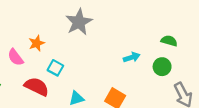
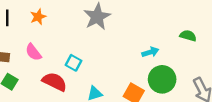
orange star: (37, 43) -> (38, 17), moved
green circle: (162, 67) -> (162, 79), moved, size x1.5

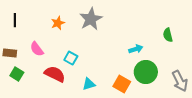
orange star: (38, 17) -> (58, 23), moved
green semicircle: (188, 36) -> (168, 35), turned -120

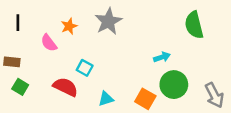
green semicircle: (168, 35) -> (194, 25), moved, size x1.6
pink semicircle: (37, 49) -> (49, 43), moved

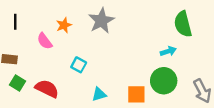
cyan arrow: (162, 57) -> (168, 51), moved
red semicircle: (65, 87) -> (47, 89), moved
orange square: (145, 99) -> (136, 94), turned -30

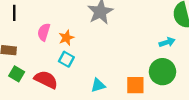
orange star: (64, 25) -> (66, 38), moved
pink semicircle: (45, 41) -> (44, 32), turned 54
cyan square: (79, 65) -> (66, 59), moved

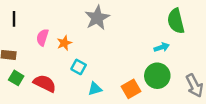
cyan square: (66, 59) -> (79, 67), moved
orange square: (135, 85) -> (131, 89), turned -30

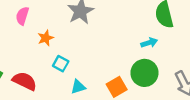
pink semicircle: (42, 37) -> (22, 16), moved

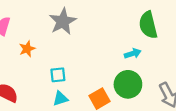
cyan square: (61, 64) -> (58, 75), moved, turned -35

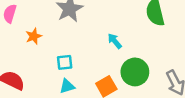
cyan arrow: (133, 53) -> (115, 41), moved, turned -112

